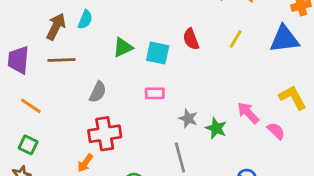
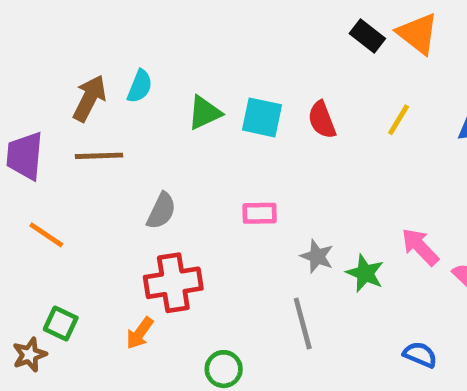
green triangle: (123, 47) -> (204, 113), moved
cyan square: (158, 53) -> (262, 117), moved
green square: (28, 145) -> (61, 324), moved

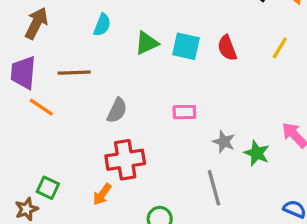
brown arrow: (89, 98) -> (36, 23), moved
orange line: (46, 235) -> (41, 107), moved

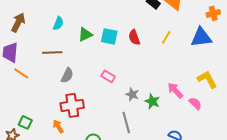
brown line: (74, 73) -> (52, 52), moved
pink rectangle: (184, 112) -> (108, 76), turned 32
orange arrow: (102, 194) -> (58, 126), turned 112

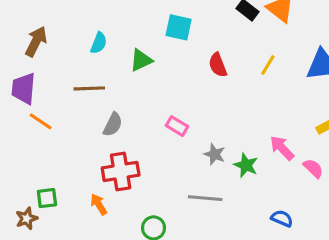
cyan square: (109, 36) -> (179, 27), moved
green square: (25, 122) -> (47, 198), turned -32
gray line: (126, 122) -> (205, 198), turned -70

